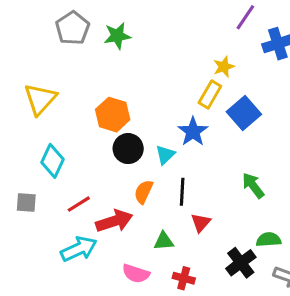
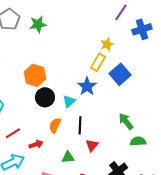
red arrow: (114, 221) -> (36, 144), size x0.6
green semicircle: (269, 240) -> (138, 141), moved

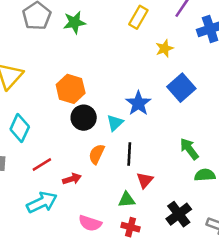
yellow rectangle: (98, 62) -> (138, 17), moved
green triangle: (68, 157) -> (127, 200), moved

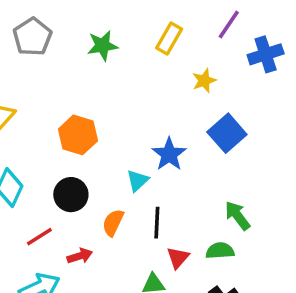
green star: (74, 22) -> (103, 46), moved
black circle: (84, 118) -> (71, 195), moved
green semicircle: (205, 175) -> (220, 251), moved

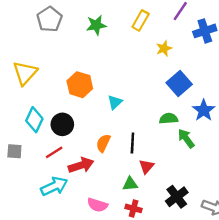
blue star: (169, 154) -> (204, 110), moved
cyan triangle: (138, 181) -> (115, 102), moved
black circle: (71, 195) -> (62, 124), moved
green semicircle: (220, 251) -> (169, 119), moved
red arrow: (80, 256) -> (81, 165), size x1.5

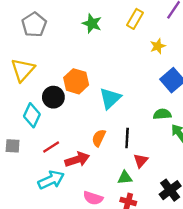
gray pentagon: (49, 19) -> (34, 25), moved
green star: (96, 25) -> (92, 23), turned 30
cyan triangle: (115, 102) -> (110, 98), size x1.5
black circle: (62, 124) -> (53, 97), moved

